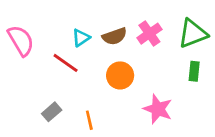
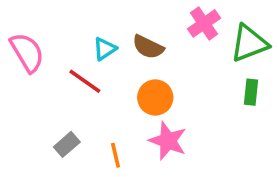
pink cross: (149, 34) -> (204, 23), moved
brown semicircle: (114, 36) -> (148, 47), turned 45
pink star: (158, 109) -> (168, 141), moved

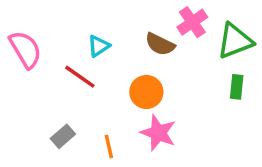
brown semicircle: (148, 47) -> (160, 44), moved

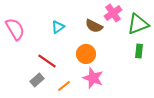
red line: (80, 77) -> (47, 61), moved
orange line: (109, 146) -> (64, 86), turned 64

